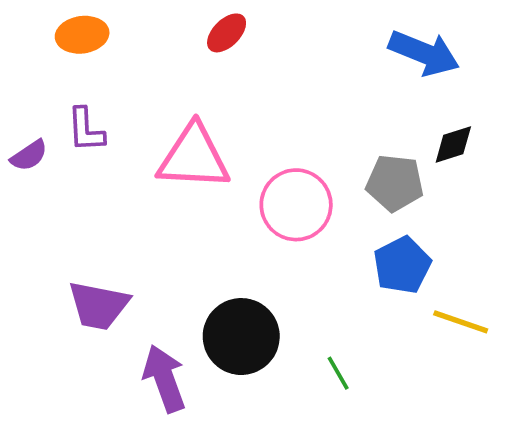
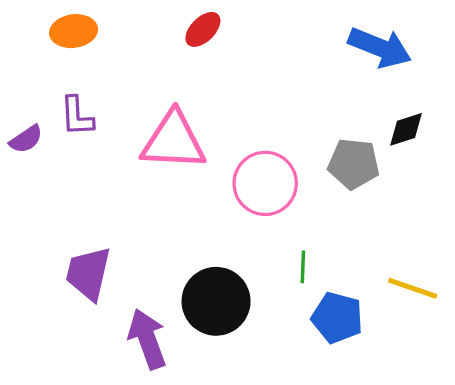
blue pentagon: (402, 265) -> (337, 318), moved, turned -30
purple trapezoid: (99, 305) -> (88, 273), turned 92
green line: (338, 373) -> (303, 267), moved, turned 32

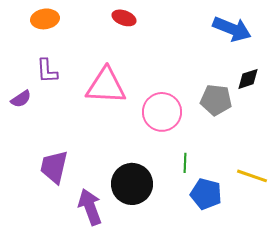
red ellipse: (203, 29) -> (124, 18), turned 65
purple semicircle: (26, 139) -> (21, 99), moved

